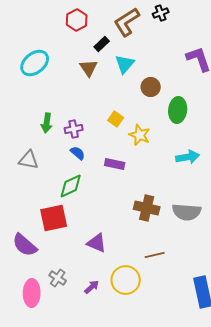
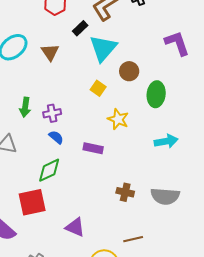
cyan triangle: (125, 64) -> (103, 48), size x1.4
brown triangle: (89, 68) -> (50, 52), moved
yellow square: (116, 119) -> (98, 88), moved
brown cross: (147, 208) -> (125, 192), size x0.7

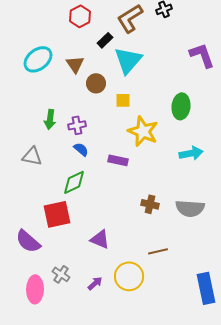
brown circle: (129, 71) -> (96, 83), moved
yellow square: (98, 88) -> (123, 100), turned -35
yellow star: (118, 119) -> (143, 131), size x1.4

